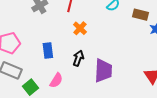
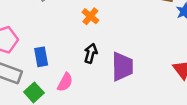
blue rectangle: (48, 51) -> (41, 57), moved

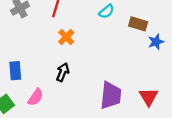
purple trapezoid: (122, 67) -> (111, 95), moved

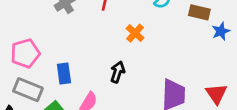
orange cross: (66, 37) -> (135, 33), moved

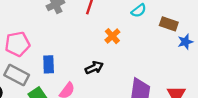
black arrow: (118, 72) -> (94, 68), turned 42

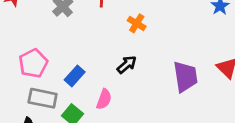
blue rectangle: (49, 64) -> (75, 76), turned 60

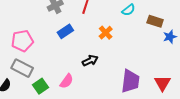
blue rectangle: (75, 76) -> (65, 31), moved

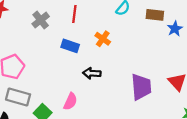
blue rectangle: (65, 31) -> (70, 46), moved, turned 63
black arrow: (90, 61) -> (92, 73), turned -140

